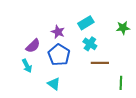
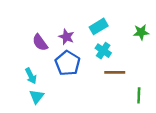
purple semicircle: (33, 46) -> (40, 43), moved, turned 98
cyan triangle: (54, 84) -> (37, 97), moved, turned 32

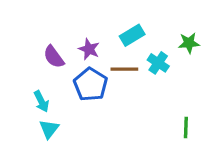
cyan cross: (103, 51) -> (158, 63), moved
brown line: (115, 72) -> (124, 69), moved

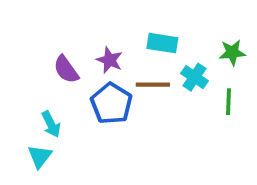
cyan rectangle: (132, 35) -> (162, 43), turned 40
green line: (186, 127) -> (228, 102), moved
cyan triangle: (49, 129) -> (40, 156), moved

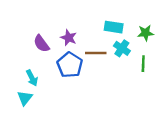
cyan rectangle: (162, 43) -> (114, 27), moved

